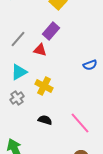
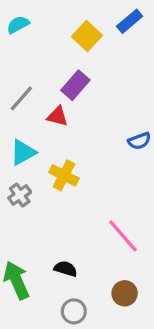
black semicircle: (45, 120) -> (66, 269), moved

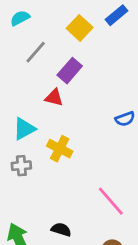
gray line: (21, 98) -> (36, 52), moved
gray cross: (20, 195) -> (21, 166), turned 30

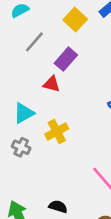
yellow cross: (60, 149) -> (57, 131), turned 35
gray cross: (21, 166) -> (21, 147), turned 30

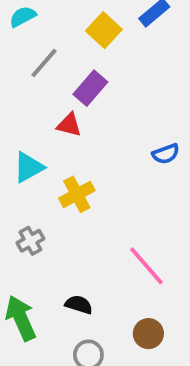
gray cross: (21, 147) -> (30, 241), moved, turned 36

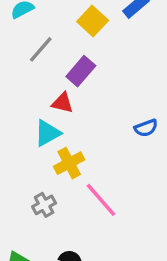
cyan triangle: (29, 167) -> (47, 133), moved
gray cross: (30, 241) -> (44, 205), moved
pink line: (146, 266) -> (101, 200), moved

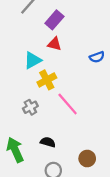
red triangle: (62, 103) -> (54, 44), moved

